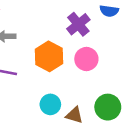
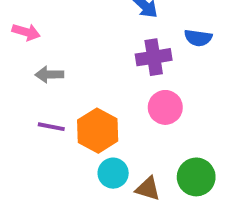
purple cross: (78, 24) -> (154, 57), turned 30
orange hexagon: (49, 56) -> (98, 131), moved

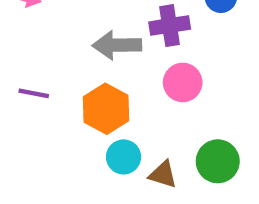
gray arrow: (49, 75) -> (117, 45), moved, size x1.5
purple line: (51, 127) -> (34, 93), moved

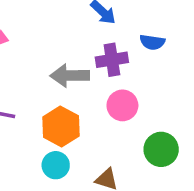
cyan circle: (124, 157) -> (56, 165), moved
green circle: (218, 161) -> (161, 149), moved

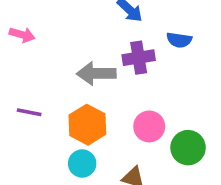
pink circle: (122, 105) -> (149, 126), moved

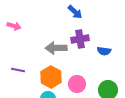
blue semicircle: (179, 40) -> (104, 51), moved
pink circle: (149, 126) -> (77, 84), moved

